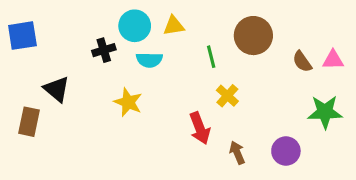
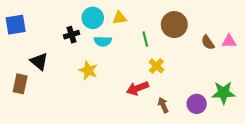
green star: (325, 112) -> (223, 93), moved
red arrow: (200, 128) -> (137, 88), turned 90

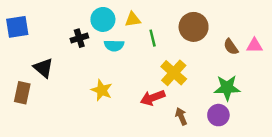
green line: (145, 39) -> (153, 38), moved
yellow cross: (156, 66) -> (174, 73), size x1.5
yellow star: (88, 70) -> (102, 90), moved
green star: (223, 93) -> (227, 88), moved

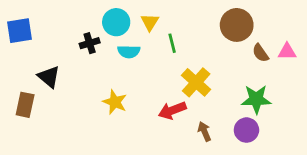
yellow triangle: (133, 19) -> (150, 22), turned -49
brown circle: (194, 27) -> (237, 25), moved

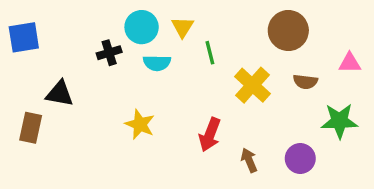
brown semicircle: (260, 53) -> (305, 82), moved, turned -48
black triangle: (49, 77) -> (60, 94), turned -30
yellow cross: (196, 82) -> (252, 85), moved
green star: (256, 99) -> (339, 121), moved
red arrow: (172, 110) -> (210, 135), turned -48

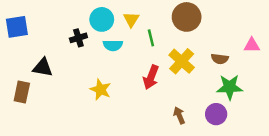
brown circle: (288, 31) -> (187, 17), moved
green star: (339, 121) -> (230, 87), moved
red arrow: (210, 135) -> (151, 77), moved

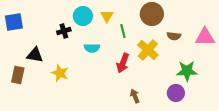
cyan semicircle: (113, 45) -> (92, 48), moved
pink triangle: (252, 45) -> (205, 37), size x1.5
brown semicircle: (220, 59) -> (174, 36), moved
yellow star: (101, 90) -> (60, 73), moved
brown arrow: (179, 115) -> (135, 96), moved

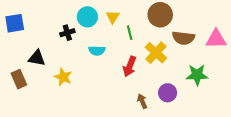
brown semicircle: (174, 36) -> (183, 38), size x1.5
brown rectangle: (18, 75) -> (19, 79), turned -36
purple circle: (176, 93) -> (168, 93), moved

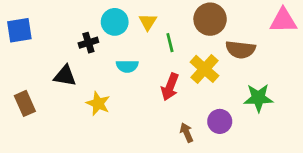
pink triangle: (216, 39) -> (283, 21), moved
black triangle: (37, 58) -> (65, 76), moved
yellow star: (63, 77) -> (98, 103), moved

